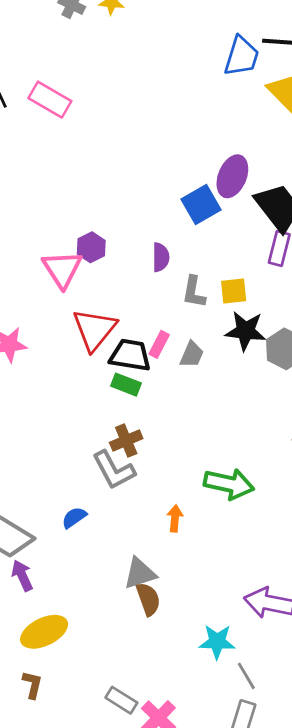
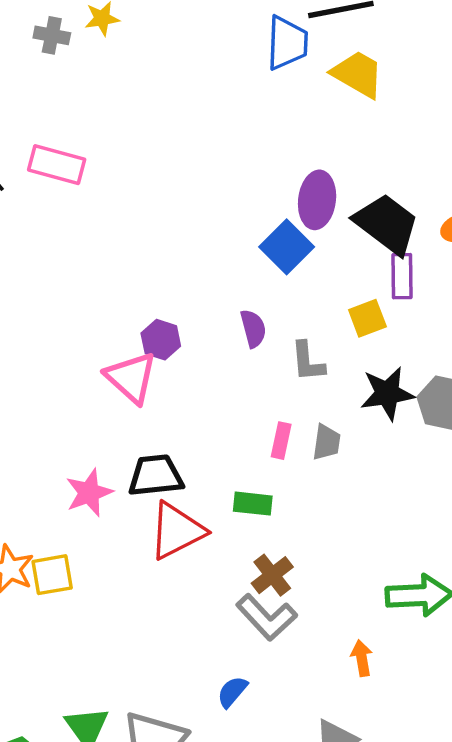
yellow square: (234, 291) -> (367, 318), moved
red triangle: (94, 330) -> (177, 531), moved, turned 39
black trapezoid: (130, 355) -> (156, 476), moved

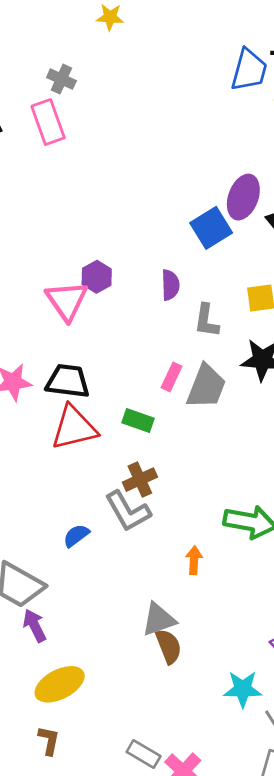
gray cross: (52, 35) -> (61, 79), moved
pink rectangle: (57, 165) -> (48, 122), turned 42
gray trapezoid: (327, 442) -> (206, 387), size x1.6
blue semicircle: (232, 692) -> (76, 536), moved

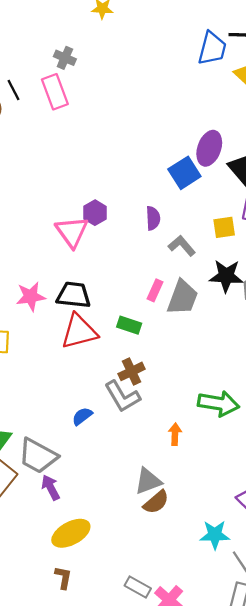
gray L-shape: (207, 321) -> (182, 246), turned 132
brown semicircle: (169, 646) -> (156, 502), turned 72

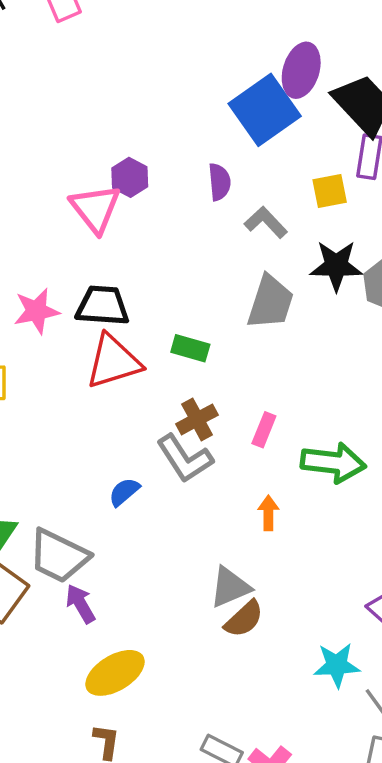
blue square: (184, 173) -> (265, 110), size x1.4
pink rectangle: (155, 290) -> (264, 430), moved

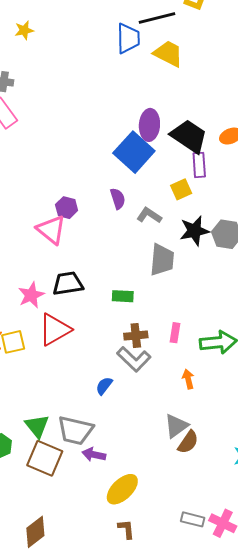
red triangle: (114, 362) -> (55, 330), moved
brown cross: (197, 419) -> (136, 336), turned 35
purple arrow: (80, 604) -> (94, 455), turned -35

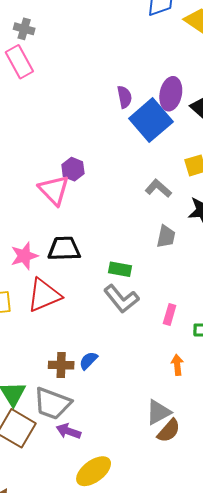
purple semicircle: (118, 199) -> (124, 97), moved
gray trapezoid: (162, 260) -> (166, 237), size x0.7
brown cross: (136, 336) -> (61, 365), moved
gray L-shape: (134, 359) -> (121, 299), moved

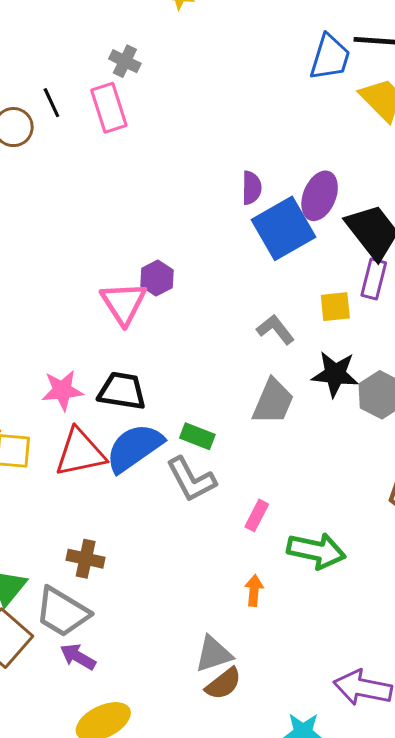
gray trapezoid: (166, 237) -> (273, 401), size x1.4
blue semicircle: (88, 361) -> (134, 448), moved, size x2.0

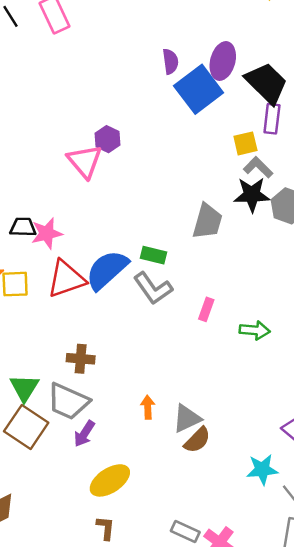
gray L-shape: (275, 329) -> (258, 167), moved
black trapezoid: (122, 391) -> (23, 227), moved, size x0.7
green arrow: (316, 551) -> (255, 330), size x0.7
orange arrow: (254, 591) -> (148, 407), moved
purple arrow: (78, 657) -> (84, 434), turned -80

